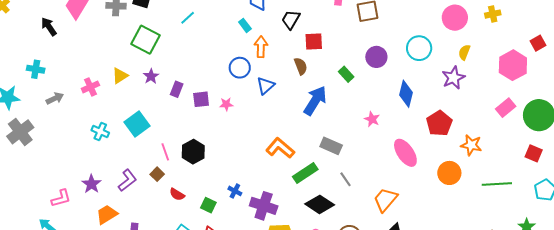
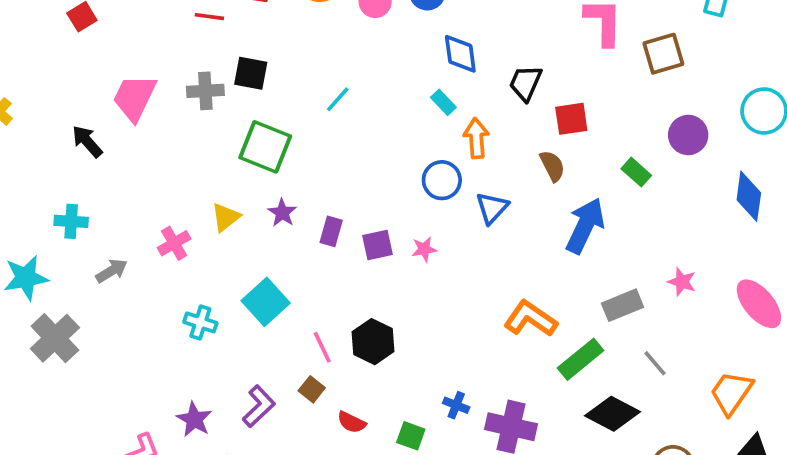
pink star: (372, 119) -> (682, 282), moved
gray rectangle: (331, 146) -> (623, 305), turned -40

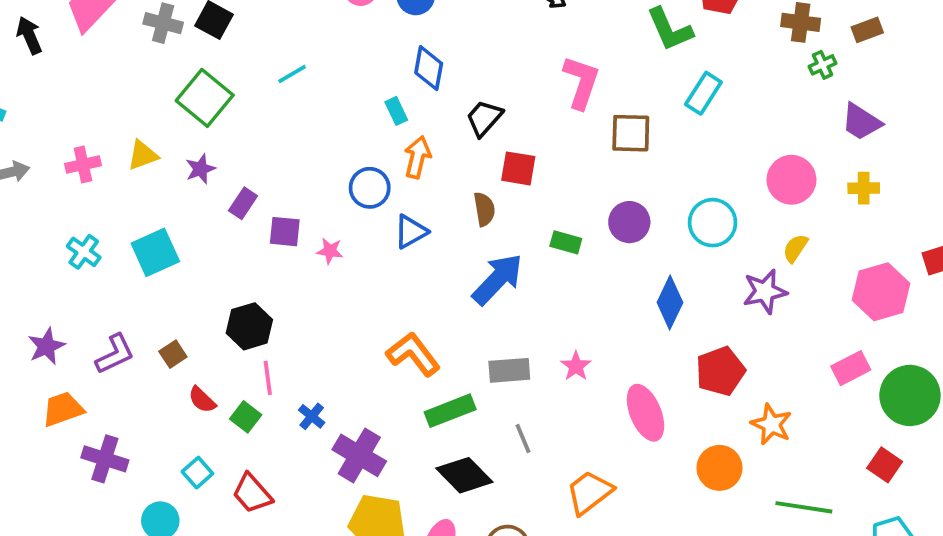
green rectangle: (636, 172) -> (566, 242), turned -44
pink line: (322, 347) -> (268, 378), moved
green square: (411, 436) -> (246, 417), moved

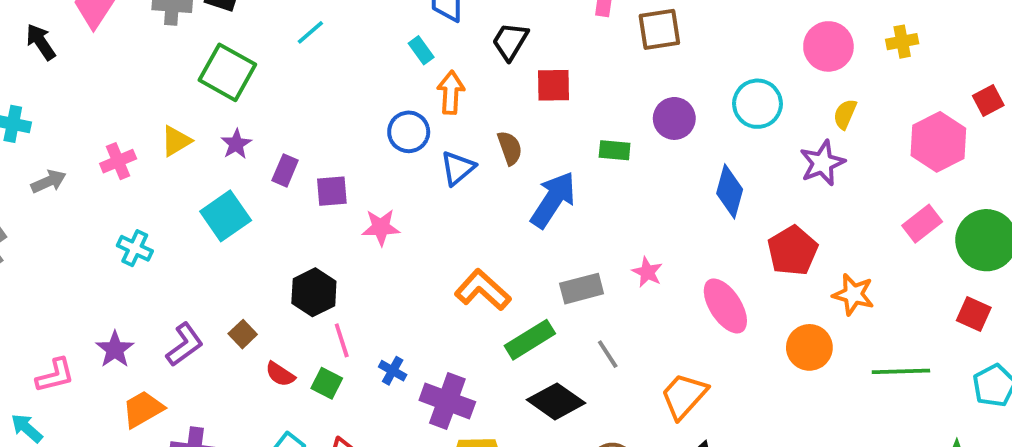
brown semicircle: (484, 209) -> (510, 148), moved
pink star: (330, 251) -> (381, 227), moved, size x1.4
cyan square: (155, 252) -> (226, 216), moved

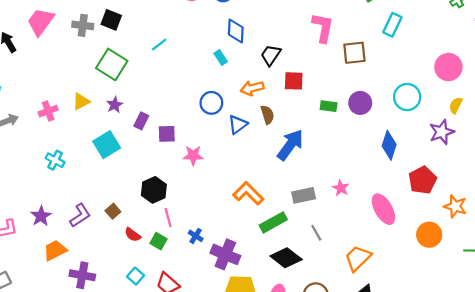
orange arrow: (451, 92) -> (252, 88), moved, turned -110
green rectangle: (615, 150) -> (329, 106), moved

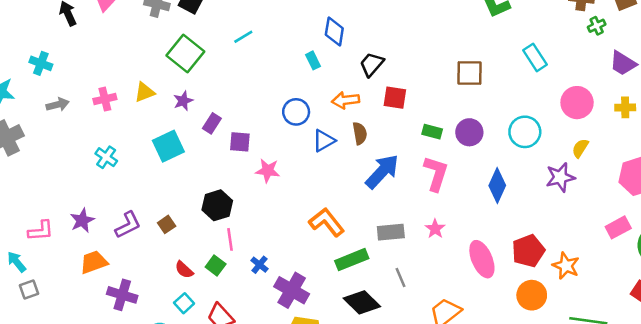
cyan rectangle: (392, 25) -> (535, 57), moved, turned -65
pink L-shape: (323, 28) -> (436, 173), moved
red pentagon: (423, 180) -> (528, 251), moved
red semicircle: (133, 235) -> (184, 270), moved

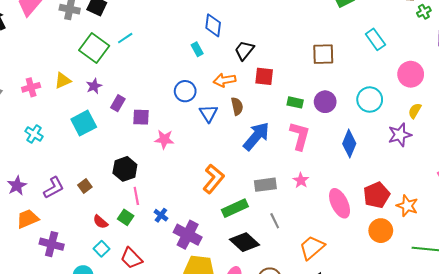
cyan line: (243, 37) -> (125, 38), moved
blue triangle: (324, 141) -> (208, 113), turned -30
orange L-shape: (327, 222) -> (213, 179), turned 80

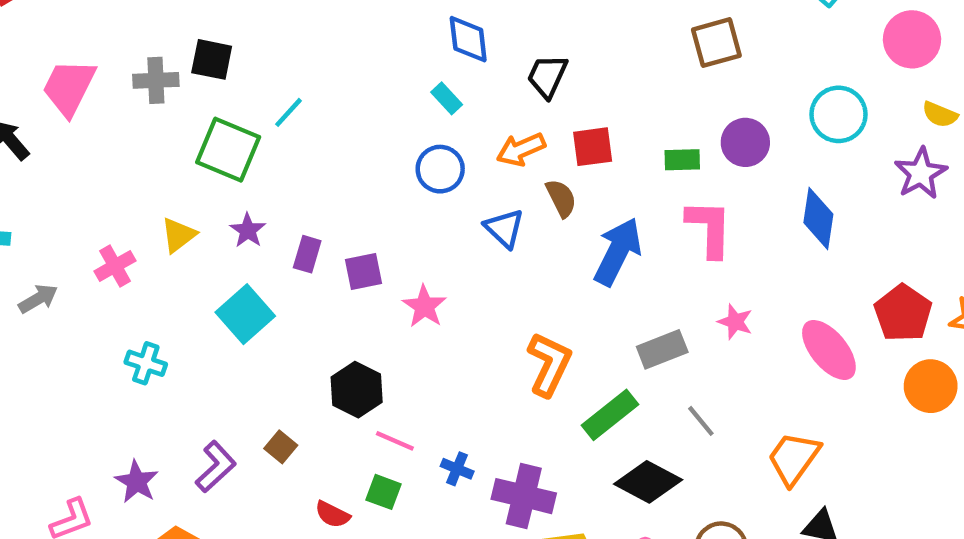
red square: (264, 76) -> (593, 147), moved
blue circle: (185, 91) -> (440, 169), moved
yellow semicircle: (415, 111) -> (940, 115), turned -84
pink star: (164, 139) -> (424, 306), turned -30
pink line: (136, 196) -> (395, 441), turned -42

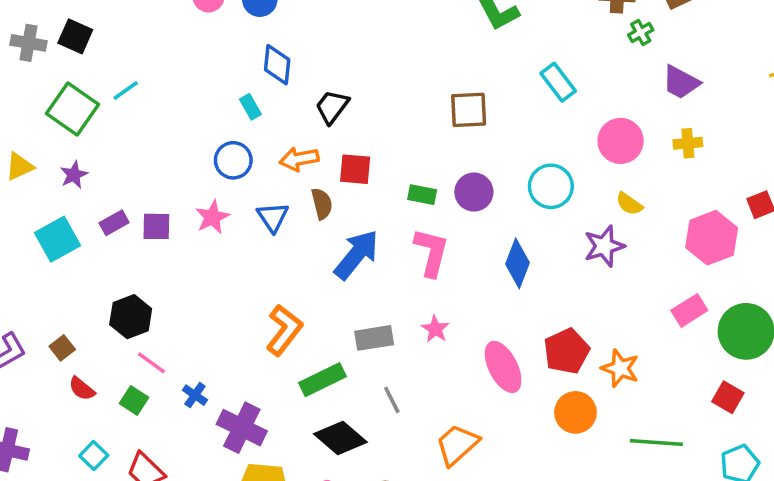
purple rectangle: (307, 254) -> (114, 223), moved, turned 32
pink star: (424, 306) -> (212, 217), moved
red semicircle: (332, 514) -> (82, 389), moved

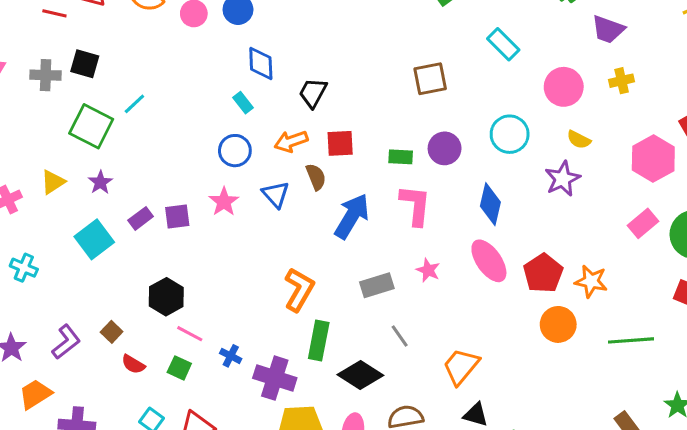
pink ellipse: (503, 367) -> (489, 261), moved
green rectangle: (322, 380) -> (319, 340), moved, turned -45

